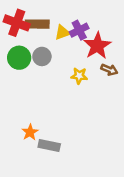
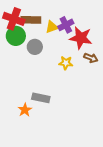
red star: (97, 46) -> (81, 38), turned -30
green circle: (19, 58) -> (16, 36), moved
gray rectangle: (49, 145) -> (41, 98), moved

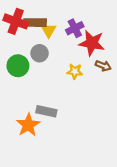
yellow triangle: (52, 27) -> (49, 30), moved, turned -40
green circle: (16, 36) -> (18, 66), moved
orange star: (25, 110) -> (28, 125), size x1.5

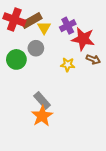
brown rectangle: (35, 23) -> (32, 21), turned -30
gray rectangle: (46, 111) -> (42, 101), turned 36
orange star: (28, 125) -> (42, 116), moved

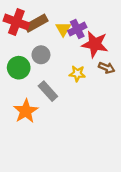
yellow triangle: (44, 28) -> (63, 29), moved
gray rectangle: (42, 101) -> (48, 91), moved
orange star: (42, 116) -> (26, 111), moved

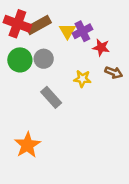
red star: (95, 44) -> (101, 47), size x0.6
green circle: (19, 68) -> (20, 60), moved
orange star: (26, 111) -> (27, 145), moved

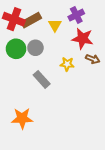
purple cross: (82, 31) -> (76, 15), moved
red star: (101, 47) -> (82, 39), size x1.5
orange star: (27, 145) -> (22, 118), turned 30

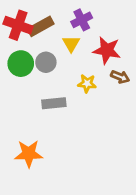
purple cross: (76, 15) -> (82, 20), moved
yellow triangle: (55, 25) -> (71, 44), moved
gray rectangle: (42, 79) -> (54, 103), turned -54

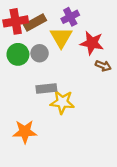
red cross: (18, 25) -> (16, 21), turned -30
yellow triangle: (71, 44) -> (61, 37), size x1.5
yellow star: (87, 83) -> (62, 102), moved, size x1.5

